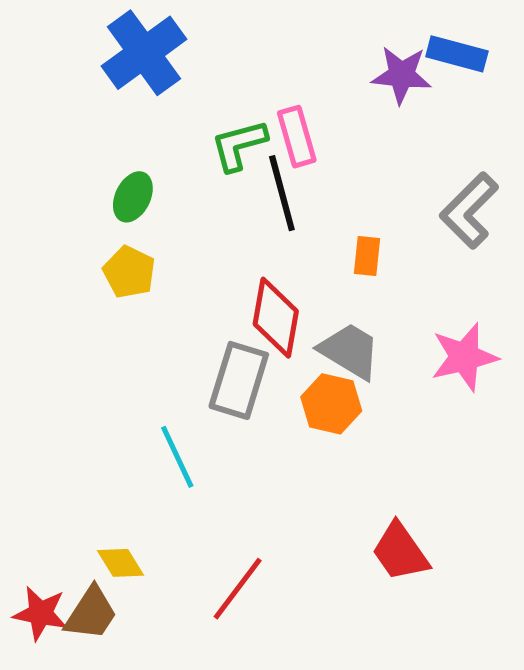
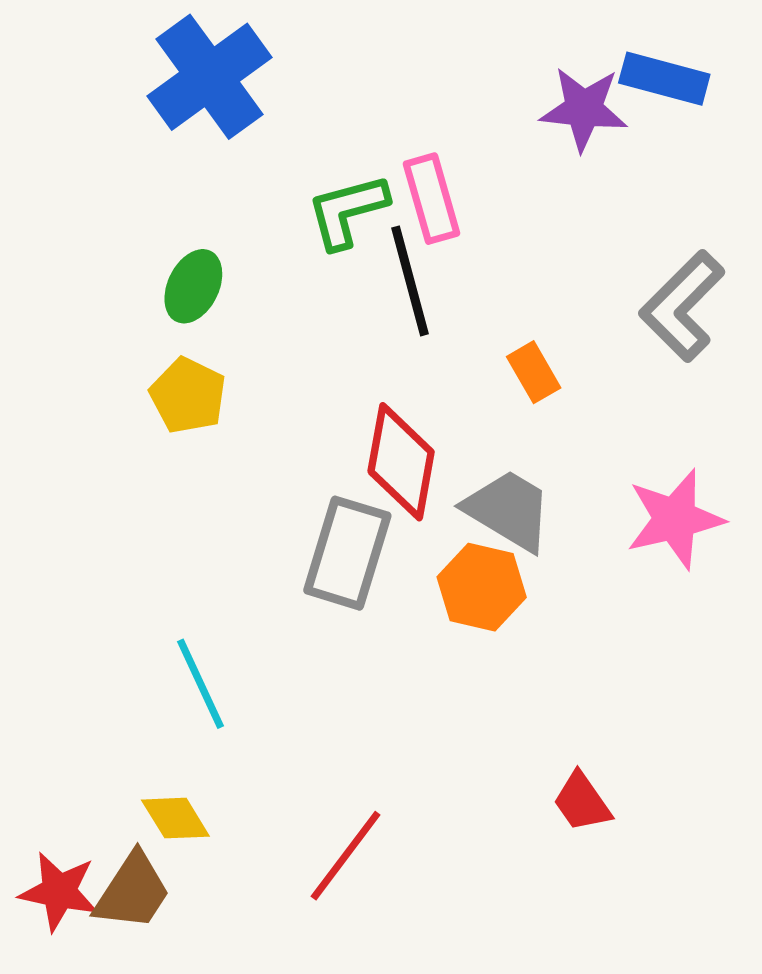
orange rectangle: (367, 256) -> (534, 372), turned -36
cyan line: (177, 457) -> (201, 684), moved
red trapezoid: (400, 552) -> (582, 802), size x0.7

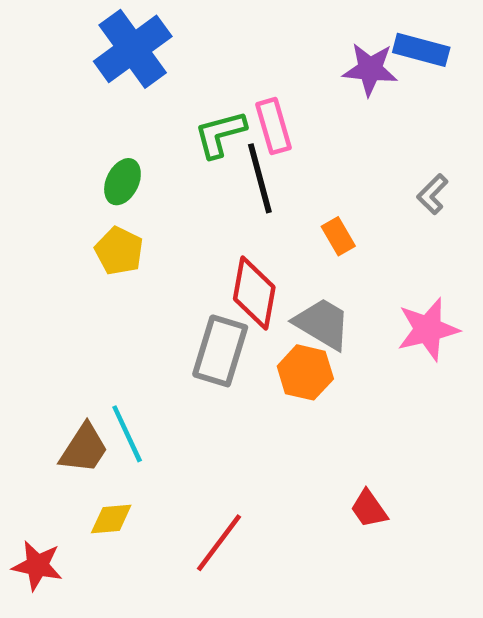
gray L-shape: (682, 306) -> (433, 194), size x0.6
yellow diamond: (175, 818) -> (111, 519), turned -63
brown trapezoid: (132, 891) -> (84, 449), moved

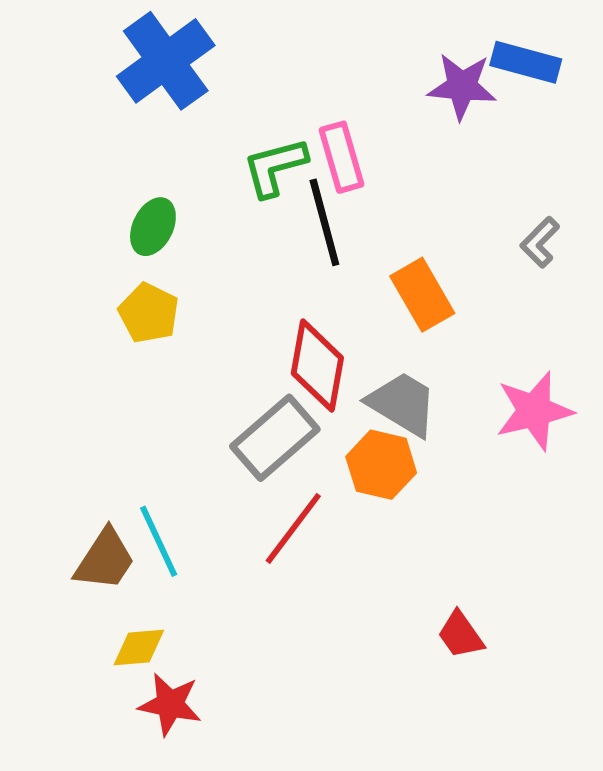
orange rectangle: (338, 236) -> (422, 295), size x1.5
gray rectangle: (220, 351) -> (275, 438), turned 32
red line: (219, 543) -> (293, 528), moved
red star: (37, 566) -> (170, 704), moved

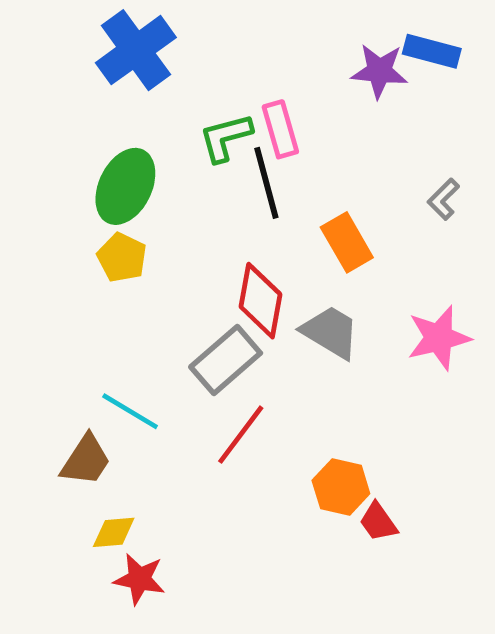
green ellipse: (153, 227) -> (125, 186), size x1.6
orange hexagon: (381, 465) -> (341, 487), moved
cyan line: (159, 541) -> (130, 411), moved, turned -34

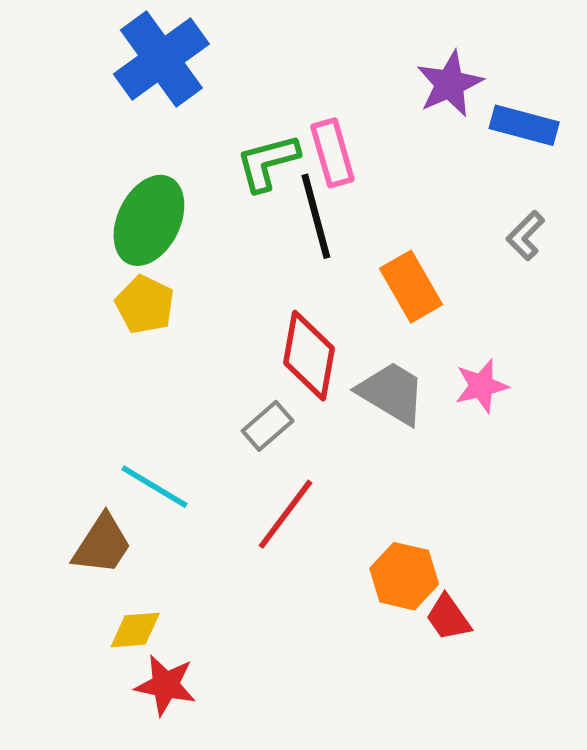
blue rectangle: (432, 51) -> (524, 125), moved
purple star: (379, 71) -> (450, 84), turned -30
pink star: (439, 338) -> (481, 386), moved, size x0.7
gray rectangle: (226, 360) -> (268, 426), size x0.6

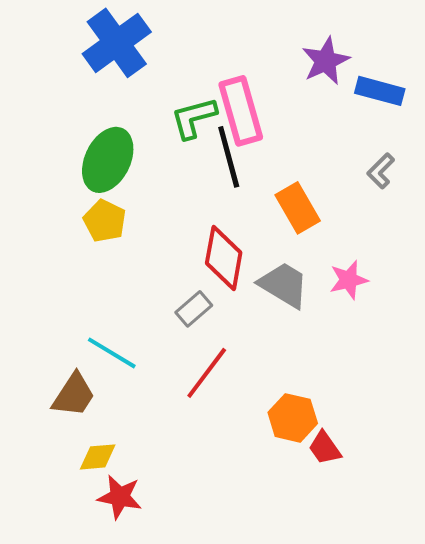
pink rectangle: (332, 153) -> (241, 111), size x1.4

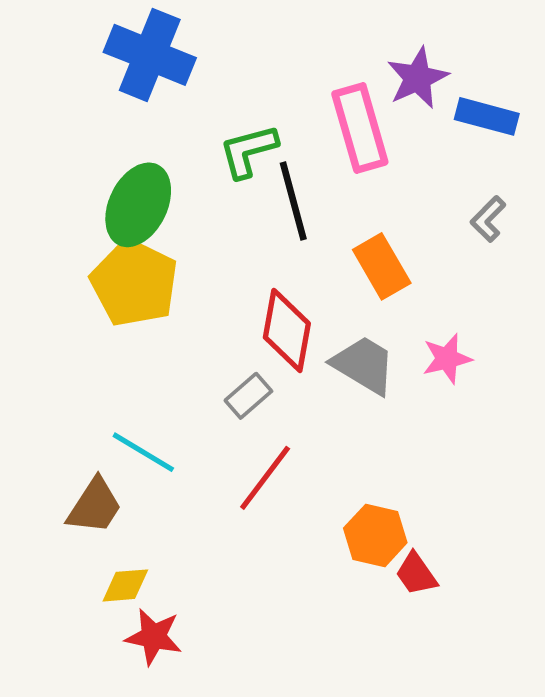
blue cross: (117, 43) -> (150, 55), turned -32
pink rectangle: (241, 111) -> (360, 128), moved
yellow pentagon: (105, 221) -> (134, 283), size x1.6

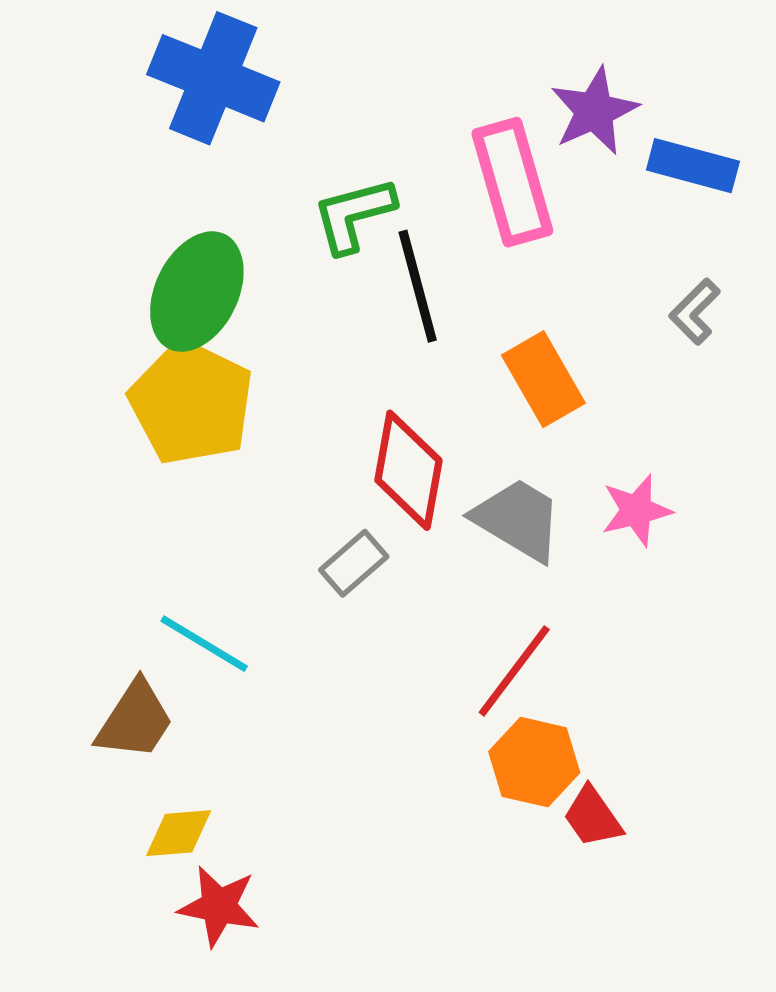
red line: (265, 478) -> (514, 671), moved

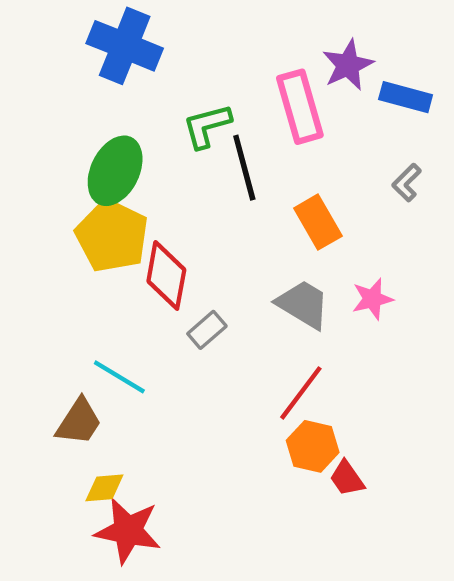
red diamond: (408, 470) -> (166, 275), moved
red star: (219, 906) -> (128, 531), size x1.4

